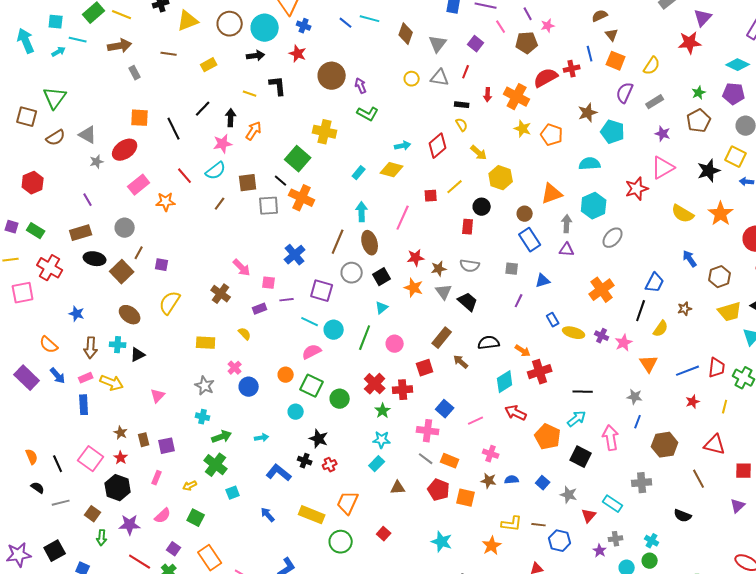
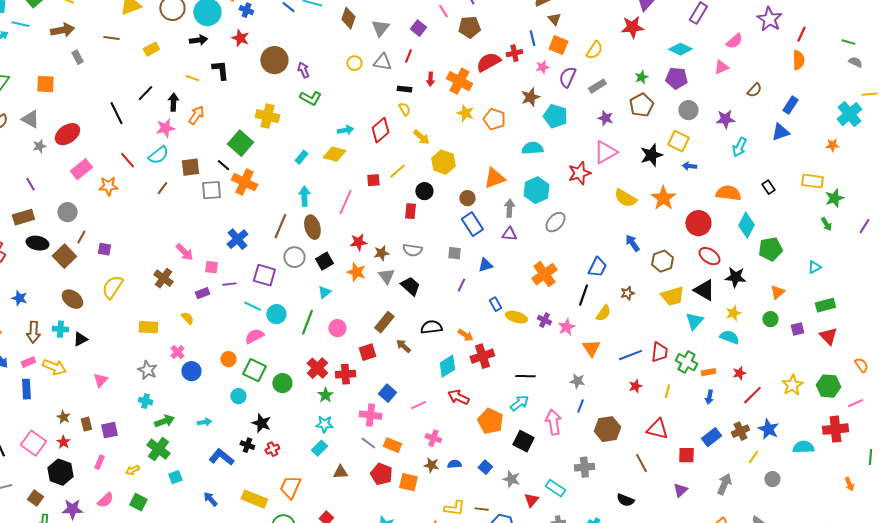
pink star: (548, 26) -> (542, 67), moved
orange square: (140, 118) -> (45, 84), moved

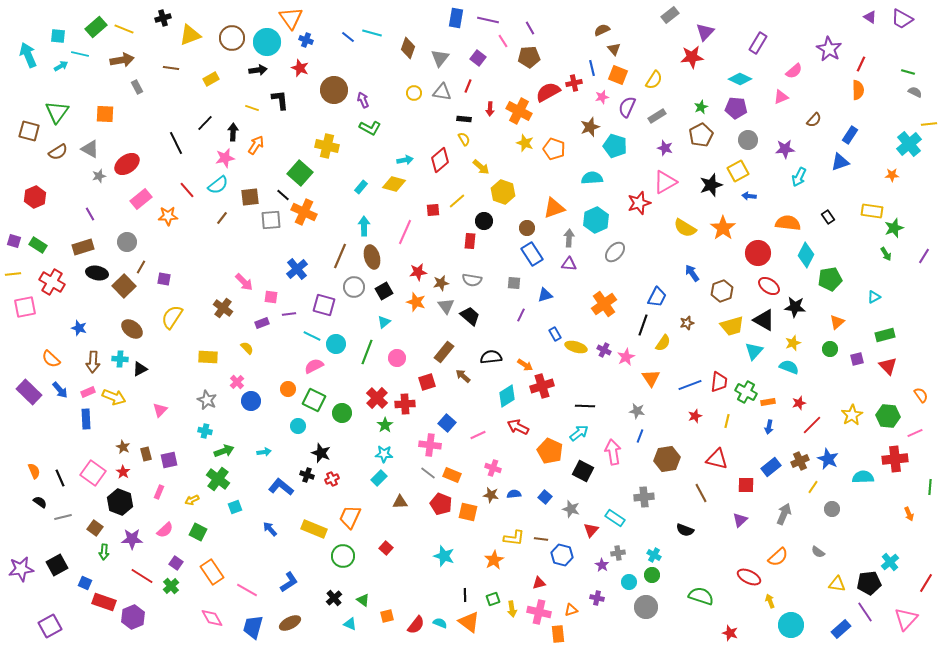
yellow square: (678, 141) -> (738, 171), turned 35

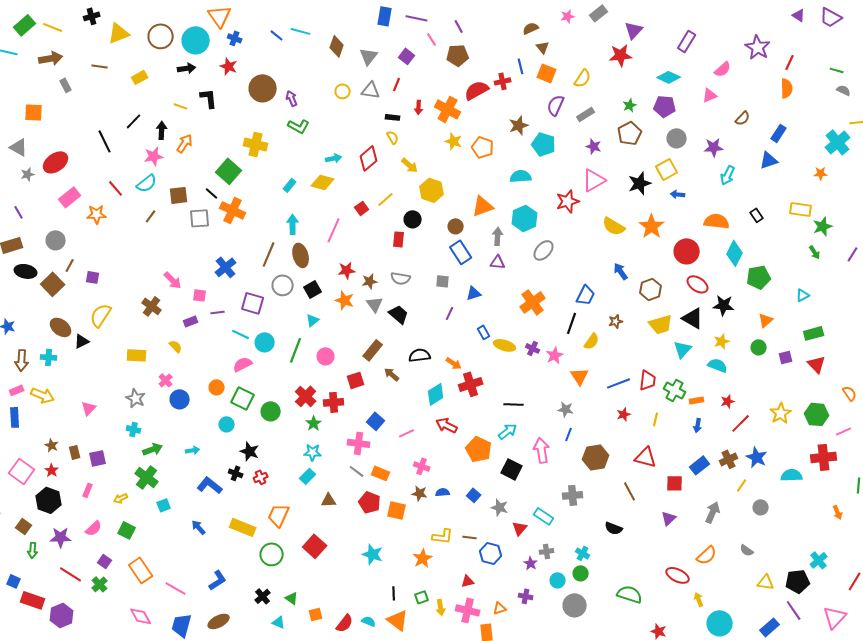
pink star: (602, 97) -> (568, 16), moved
red square: (433, 210) -> (362, 208), turned -32
black triangle: (140, 369) -> (82, 341), moved
red square: (386, 548) -> (315, 546), size x1.6

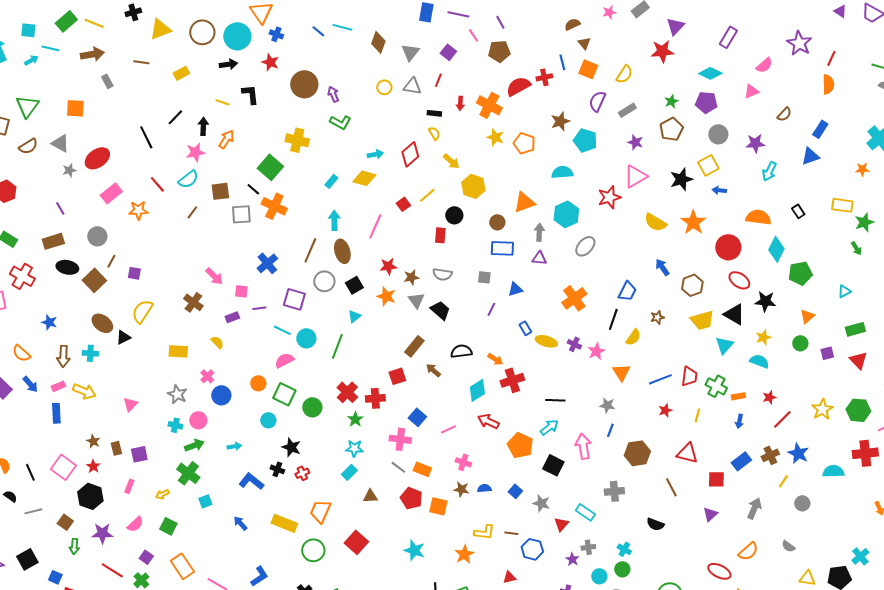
blue rectangle: (461, 252) -> (502, 248), turned -55
pink circle: (326, 356) -> (198, 420), moved

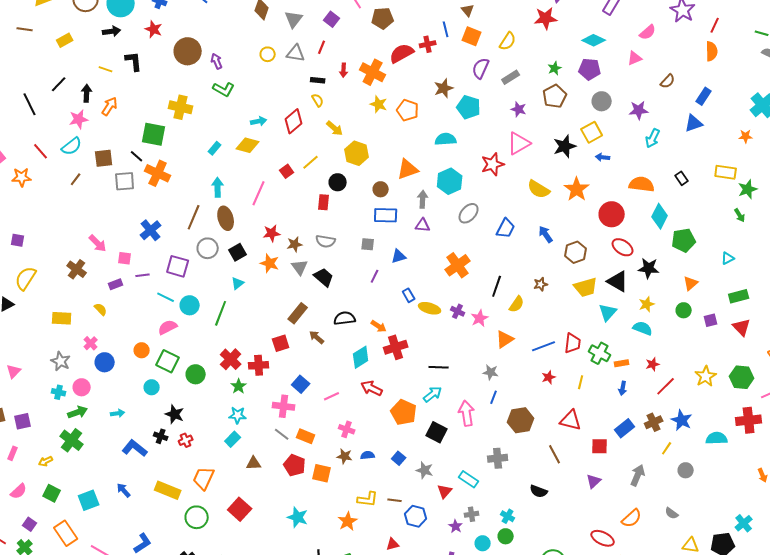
green square: (270, 167) -> (154, 134), turned -30
blue trapezoid: (627, 291) -> (506, 228), moved
orange triangle: (621, 372) -> (505, 339), turned 30
cyan square: (205, 501) -> (89, 500), moved, size x1.5

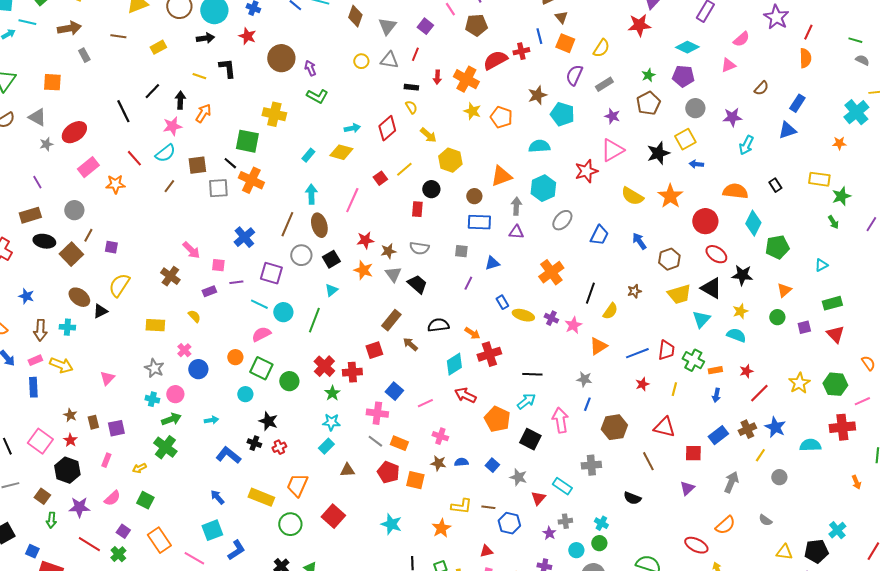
cyan square: (89, 500) -> (212, 530), moved

